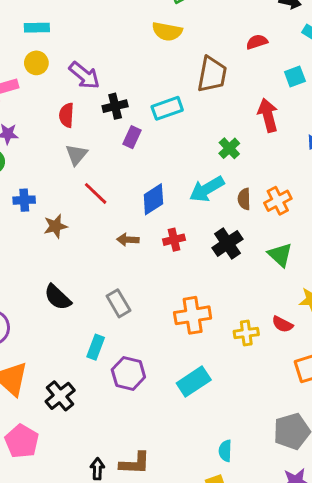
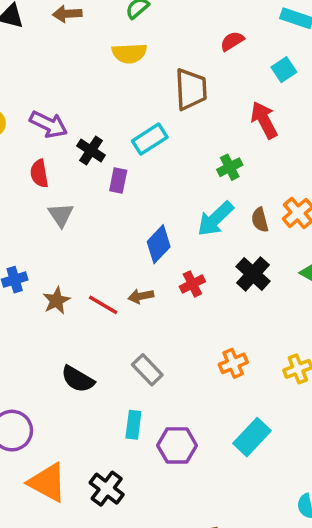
black cross: (115, 106) -> (91, 151), turned -30
green cross: (229, 148) -> (230, 167), turned 30
red line: (96, 193) -> (103, 305), moved
orange cross: (193, 315) -> (233, 363), size x0.7

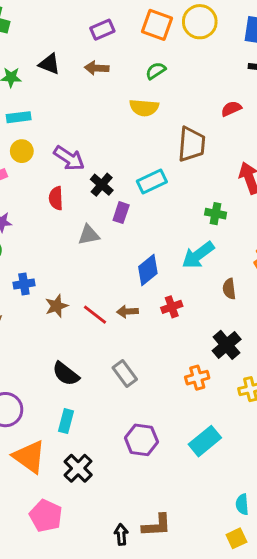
green cross: (230, 167) -> (216, 214), turned 30
gray triangle: (61, 215) -> (89, 235), moved, turned 45
brown semicircle: (260, 220) -> (229, 289), moved
black cross: (253, 274) -> (227, 345), moved
cyan rectangle: (133, 425) -> (66, 421), moved

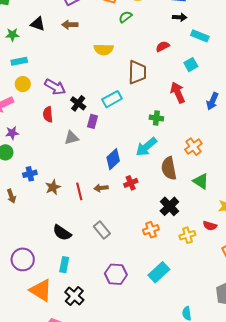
green semicircle: (156, 71) -> (125, 17), moved
brown semicircle: (229, 289) -> (169, 168), size x1.6
red line: (95, 315) -> (79, 191), turned 42

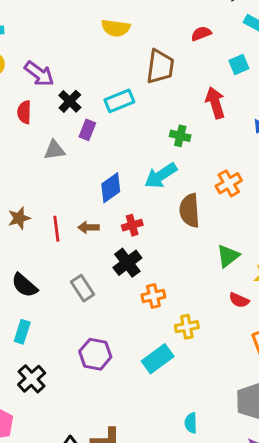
green triangle: (201, 181) -> (228, 256), moved, turned 42
black cross: (169, 206) -> (127, 263), moved
yellow cross: (187, 235) -> (187, 327), moved

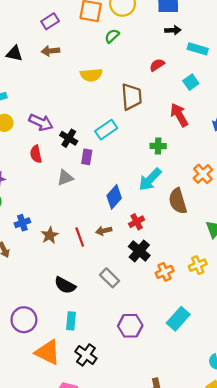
yellow cross: (187, 327) -> (198, 265), moved

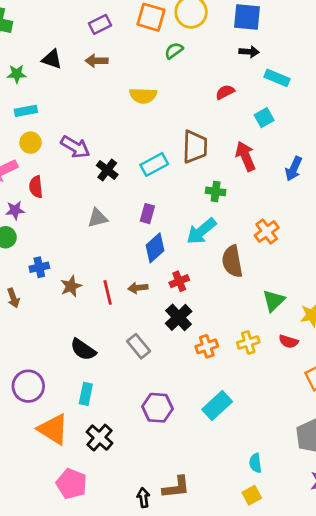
brown trapezoid: (131, 97) -> (195, 147), moved
red semicircle: (36, 154) -> (36, 187), moved
purple rectangle: (87, 157) -> (147, 214), moved

